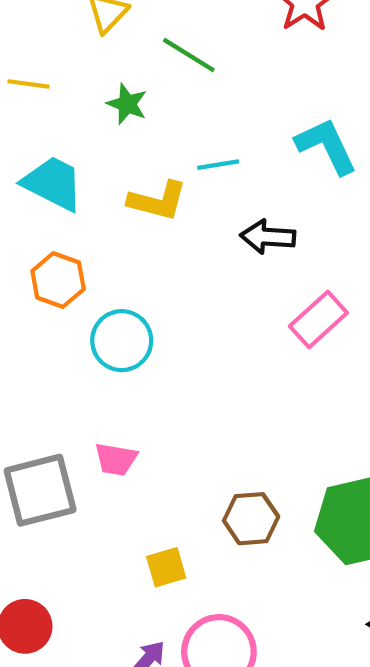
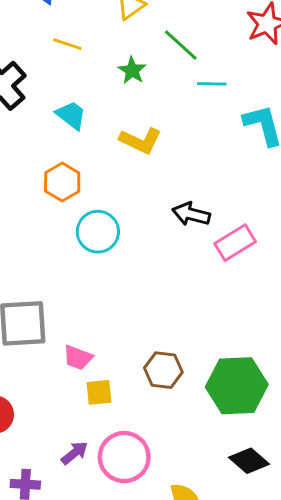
cyan line: (218, 165) -> (212, 84), moved
cyan trapezoid: (53, 183) -> (71, 115), size x0.7
black arrow: (268, 237) -> (191, 214), moved
pink trapezoid: (116, 459) -> (78, 358), moved

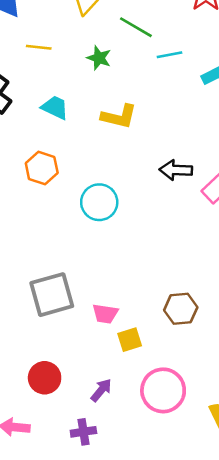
orange hexagon: (62, 182) -> (42, 168), moved
purple arrow: (75, 453) -> (101, 390), moved

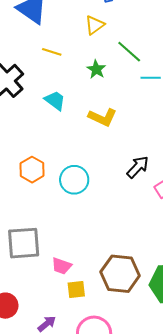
orange hexagon: (42, 168) -> (32, 170), moved
black arrow: (176, 170) -> (138, 167), turned 120
brown hexagon: (181, 309) -> (120, 274), size x1.5

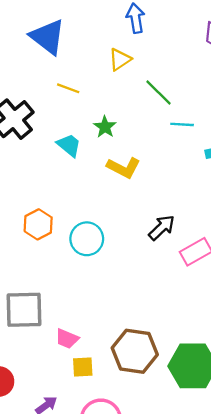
green star: (96, 69) -> (105, 127), moved

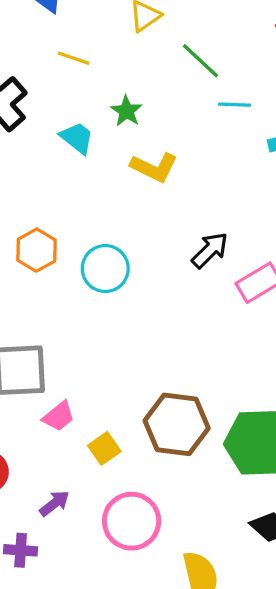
pink trapezoid: (67, 339) -> (59, 416), moved, turned -60
yellow square: (83, 367) -> (104, 448), turned -30

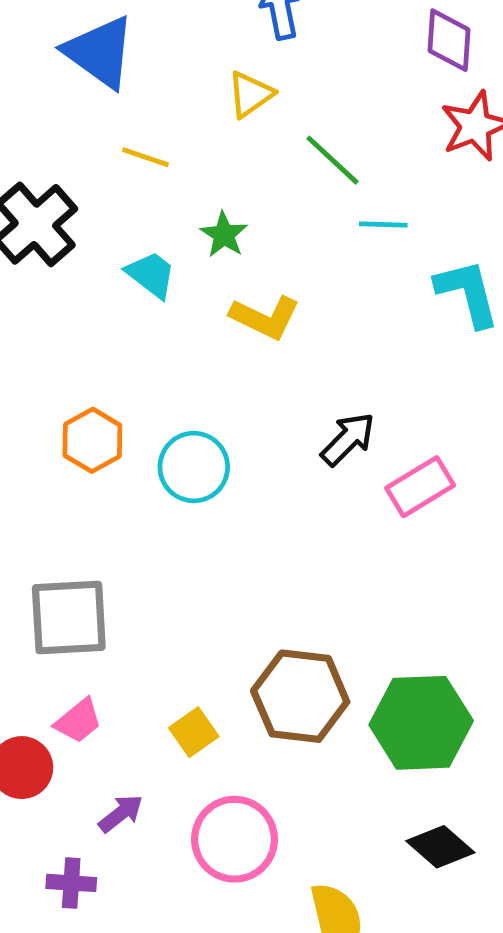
pink trapezoid: (59, 416) -> (78, 721), moved

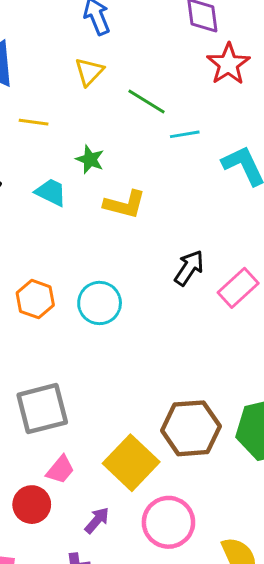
yellow square: (194, 732) -> (131, 463), size x1.8

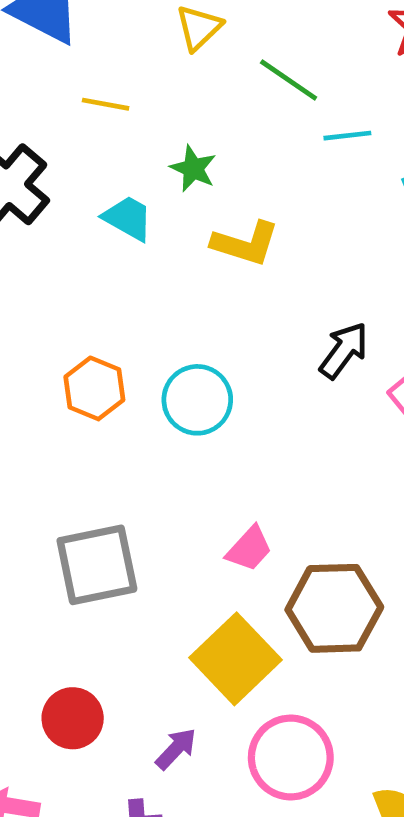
pink trapezoid: (60, 470) -> (249, 549), moved

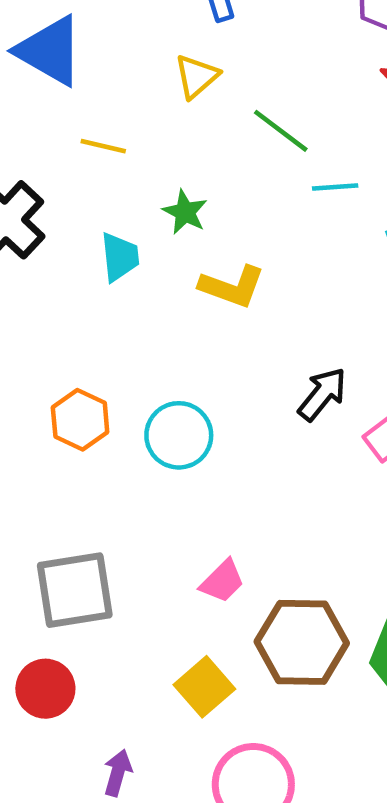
cyan trapezoid: (128, 218) -> (120, 257), turned 52
yellow square: (236, 659) -> (204, 687), size x0.7
red circle: (73, 718) -> (45, 689), moved
purple arrow: (176, 749) -> (118, 773), moved, turned -30

